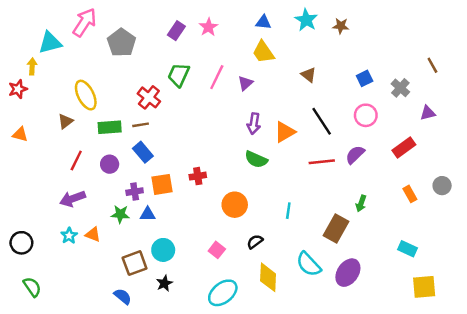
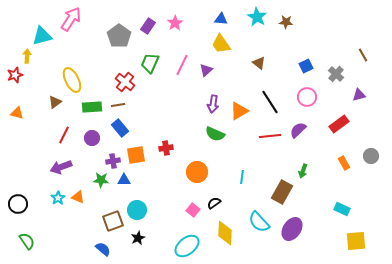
gray pentagon: (121, 43) -> (119, 36), moved
pink square: (217, 250) -> (193, 210), moved

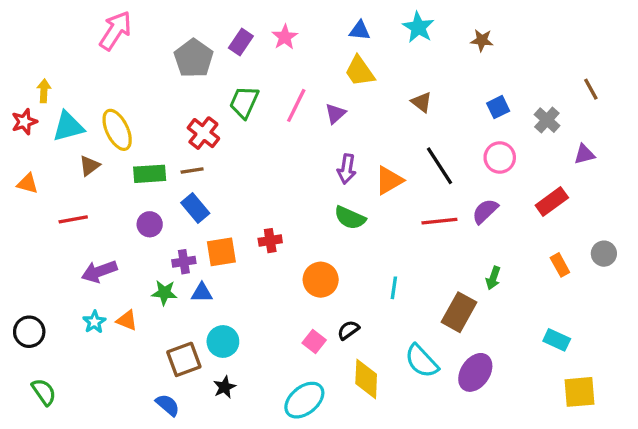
brown star: (286, 22) -> (482, 40), moved
cyan triangle: (42, 36) -> (68, 127), moved
red line: (64, 135) -> (73, 219), moved, turned 54

